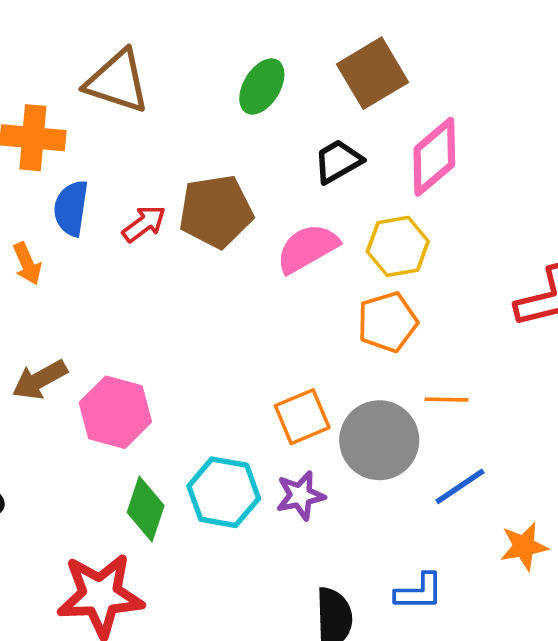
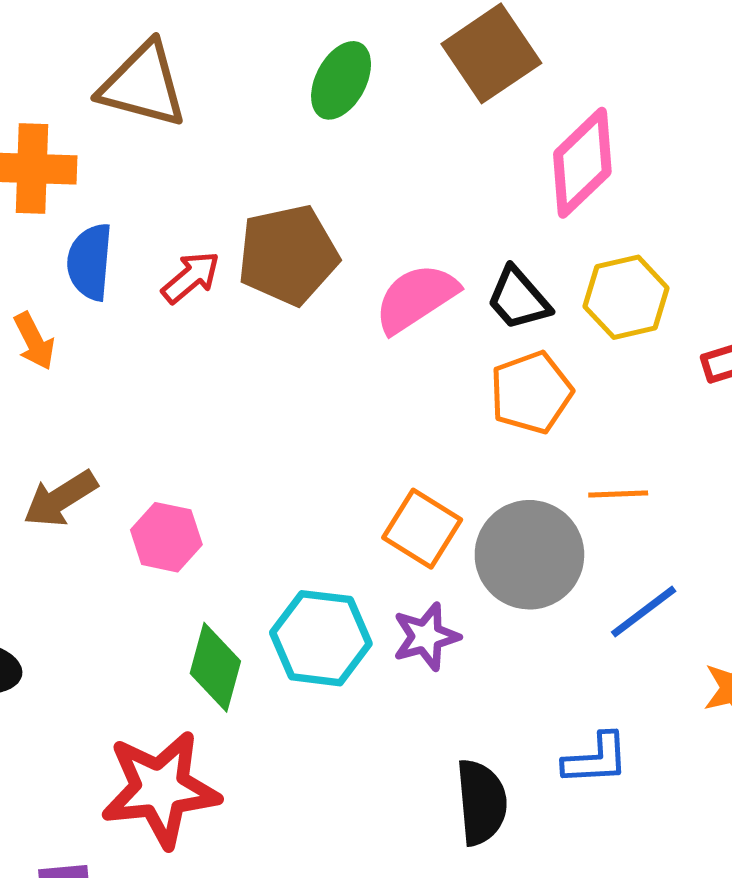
black trapezoid: (338, 161) -> (518, 299), moved, turned -98
yellow hexagon: (398, 246) -> (626, 297), moved
pink hexagon: (115, 412) -> (166, 537), size x0.7
orange square: (302, 417) -> (422, 529), turned -32

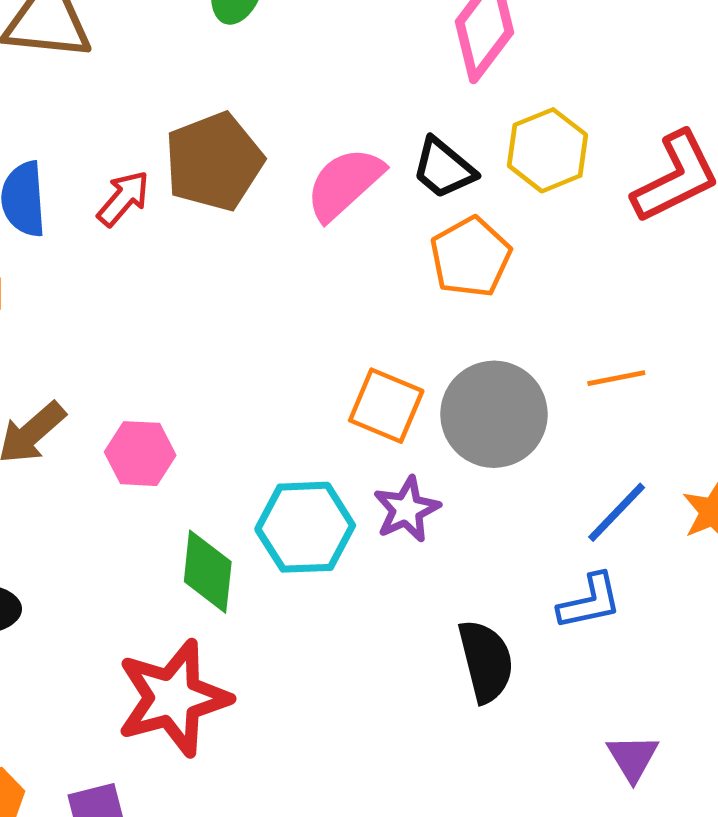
orange line: (618, 494) -> (616, 378), moved
blue line: (644, 612) -> (617, 512), moved

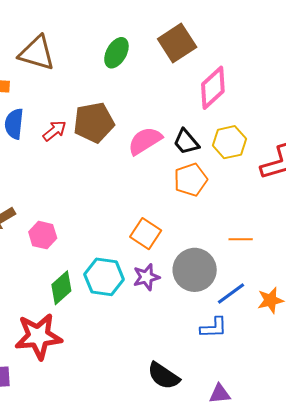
gray circle: (494, 414) -> (195, 270), moved
green diamond: (208, 572) -> (61, 288), turned 32
black semicircle: (486, 661) -> (163, 376), moved, turned 128
purple triangle: (633, 758) -> (220, 394), turned 45

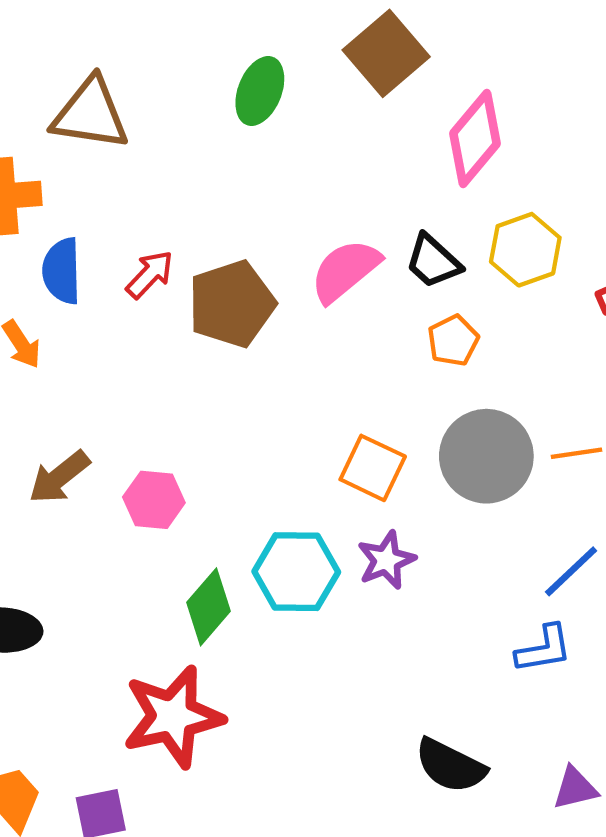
brown pentagon: (94, 122) -> (232, 304), moved
orange pentagon: (191, 180) -> (453, 341), size x0.7
gray circle: (195, 270) -> (486, 456), moved

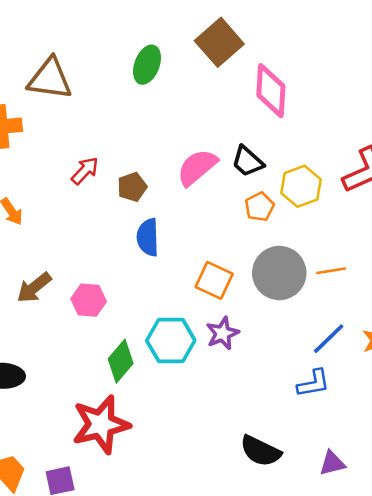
pink diamond: (475, 138) -> (271, 91), turned -36
yellow hexagon: (525, 250) -> (301, 186), moved
blue semicircle: (62, 271) -> (148, 237), moved
brown pentagon: (232, 304) -> (132, 187), size x0.6

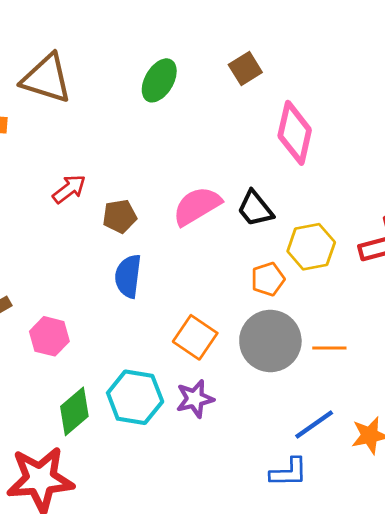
brown square: (219, 42) -> (245, 69), size x0.6
orange pentagon: (259, 207) -> (268, 279), moved

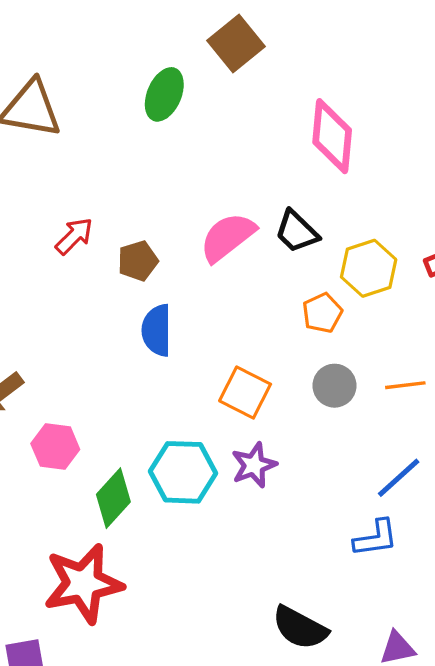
brown square: (245, 69) -> (236, 43), moved, size x1.4
pink hexagon: (49, 336) -> (55, 447), moved
gray circle: (270, 341) -> (335, 386), size x0.6

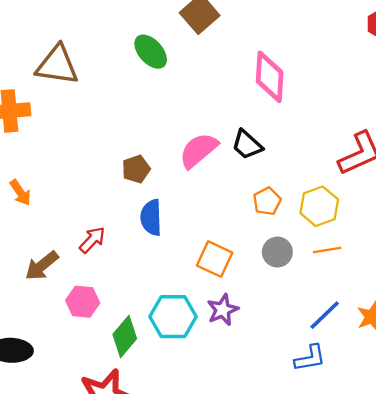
green ellipse: (164, 94) -> (151, 52), turned -63
red arrow: (74, 236) -> (92, 240), moved
yellow hexagon: (369, 268) -> (319, 206), moved

